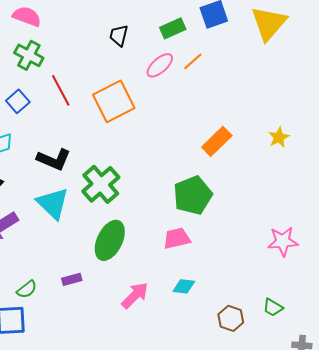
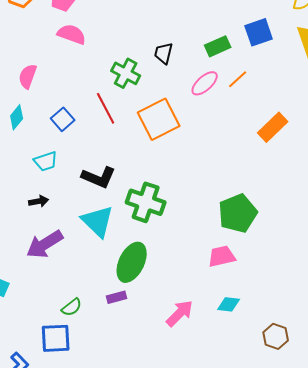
green cross: (29, 55) -> (126, 73), moved
orange rectangle: (217, 141) -> (273, 127), moved
green cross: (101, 184) -> (146, 202), turned -30
green ellipse: (110, 240) -> (132, 262), moved

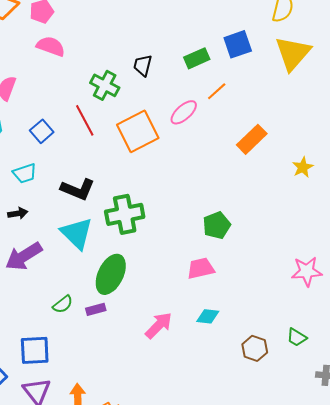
pink ellipse: (205, 83) -> (184, 112), moved
green cross: (146, 202) -> (125, 214), turned -30
green pentagon: (238, 213) -> (217, 225), size x0.7
green semicircle: (72, 307) -> (63, 304), moved

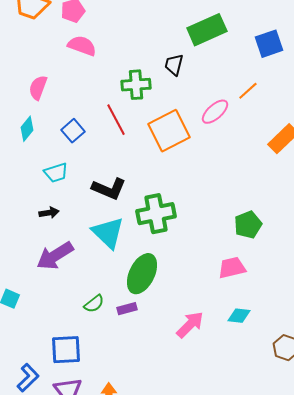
green rectangle: (197, 58) -> (207, 30), moved, size x1.5
green cross: (105, 85) -> (136, 85), turned -32

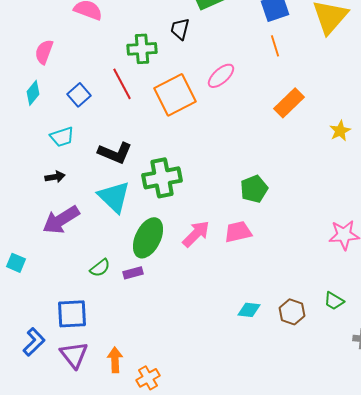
orange line: (248, 91) -> (275, 46), moved, turned -65
cyan diamond: (239, 316) -> (249, 310), moved
pink arrow: (190, 325) -> (196, 234), moved

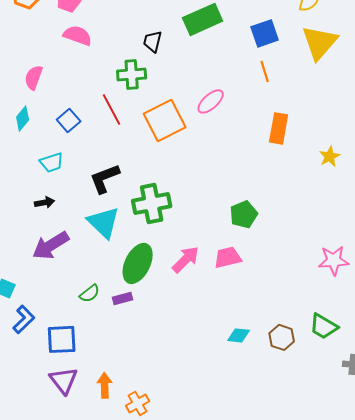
black trapezoid: (180, 29) -> (153, 41), moved
orange rectangle: (289, 103) -> (279, 128), turned -36
black L-shape: (115, 153) -> (105, 178), turned 136
green trapezoid: (334, 301) -> (324, 326), size x1.4
blue L-shape: (34, 342) -> (24, 319), moved

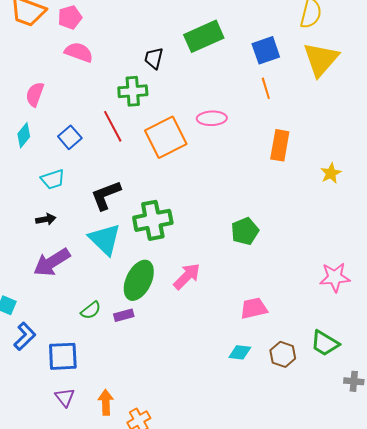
pink ellipse: (211, 101) -> (212, 118), turned 40
pink trapezoid: (228, 257) -> (254, 308), moved
purple triangle: (64, 380) -> (65, 397), size x0.7

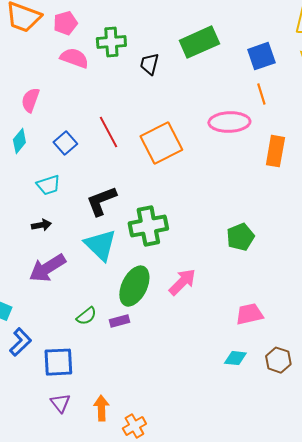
green cross: (133, 91) -> (111, 42), moved
pink ellipse: (212, 118) -> (229, 122), moved, size x1.4

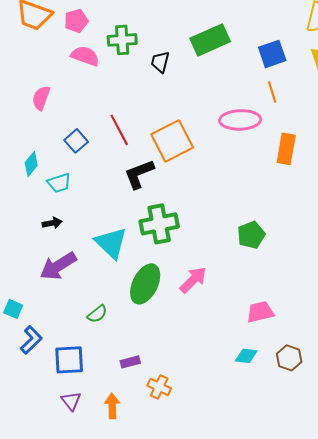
cyan diamond: (19, 141) -> (31, 164), moved
black L-shape: (101, 201) -> (139, 174), moved
purple rectangle: (119, 321) -> (130, 362), moved
orange cross: (134, 426) -> (159, 387), moved, turned -35

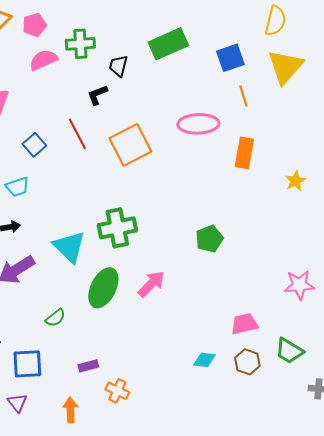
pink semicircle: (85, 56) -> (43, 60), turned -44
orange line: (272, 92) -> (243, 96), moved
black L-shape: (139, 174) -> (97, 95), moved, size x0.7
pink trapezoid: (260, 312) -> (244, 324), moved
purple triangle: (71, 401) -> (17, 403), moved

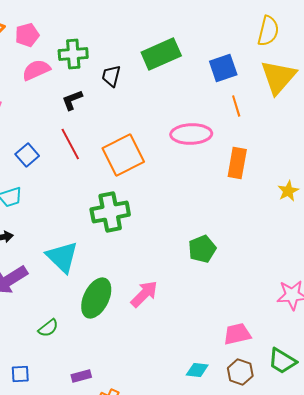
black L-shape: (97, 95) -> (72, 100), moved
green cross: (117, 228) -> (110, 212), moved
blue square: (27, 364) -> (20, 374), size x0.6

